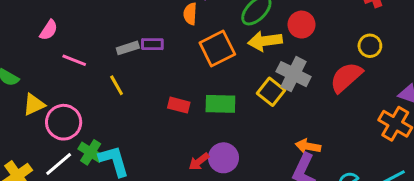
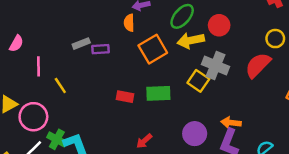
gray rectangle: (128, 48) -> (81, 44), moved
pink line: (74, 60) -> (39, 66), turned 72
yellow line: (117, 85) -> (60, 85), moved
purple circle: (223, 158) -> (195, 134), moved

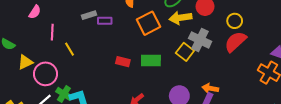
yellow circle: (275, 39) -> (235, 21), moved

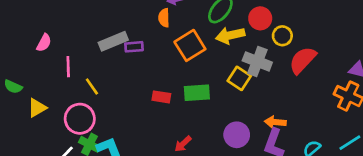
gray rectangle: (89, 15) -> (113, 41), size x1.5
yellow circle: (235, 21) -> (282, 36), moved
pink circle: (46, 74) -> (80, 119), moved

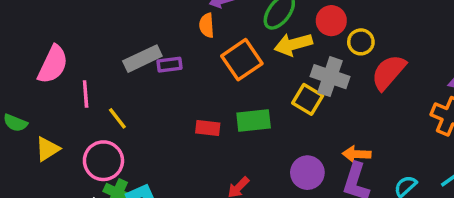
pink semicircle: (44, 43) -> (53, 65), size x1.6

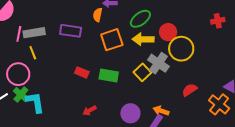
yellow circle: (361, 42) -> (181, 49), size x1.6
gray rectangle: (142, 59) -> (34, 33), moved
purple rectangle: (170, 65) -> (71, 31), size x1.5
red semicircle: (388, 72) -> (190, 90), moved, size x0.7

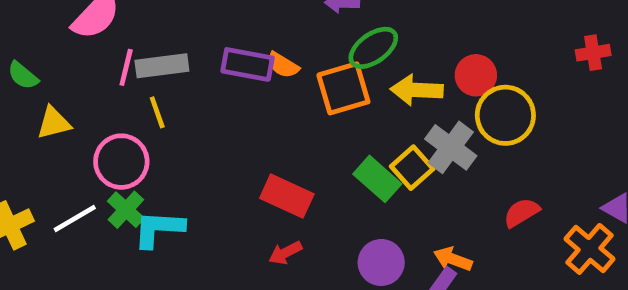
orange semicircle: (98, 15) -> (283, 65), moved, turned -72
green ellipse: (140, 19) -> (373, 48), moved
red rectangle: (82, 72) -> (287, 196), moved, size x1.5
green rectangle: (109, 76) -> (377, 179), moved, turned 30
cyan L-shape: (35, 102) -> (159, 229), turned -80

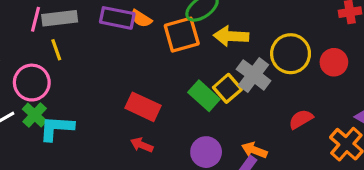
red circle: (476, 75) -> (334, 62), moved
red arrow: (285, 253) -> (142, 145), turned 50

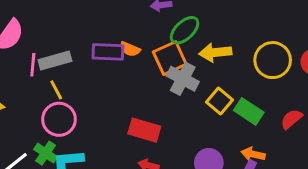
gray cross: (254, 75) -> (183, 79), moved
pink circle: (32, 83) -> (59, 119), moved
green rectangle: (204, 96) -> (249, 111), moved

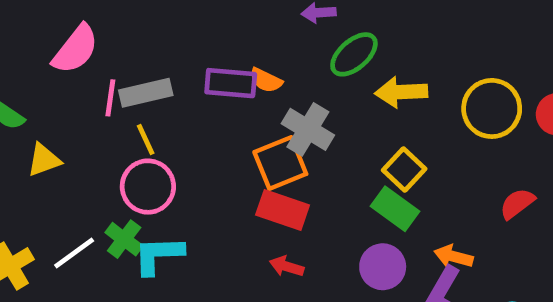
orange square: (170, 58) -> (280, 163), moved
gray cross: (183, 79) -> (308, 129), moved
green rectangle: (249, 111) -> (395, 209), moved

